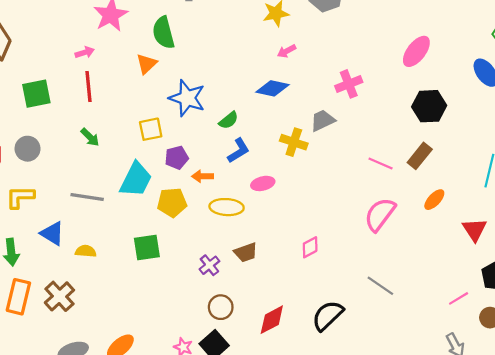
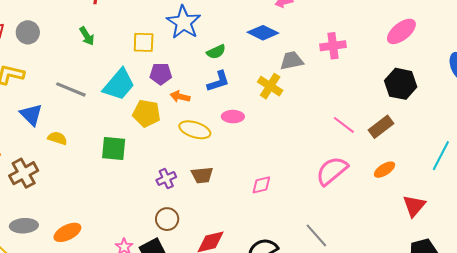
gray trapezoid: (323, 120) -> (292, 61), moved

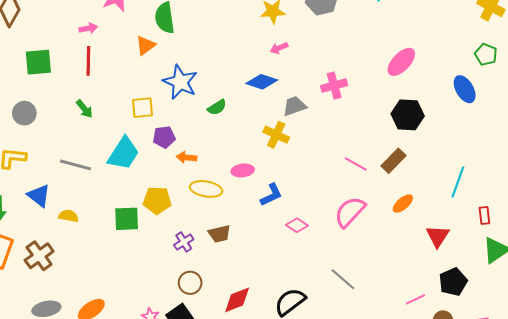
blue L-shape: (218, 81) -> (271, 195), moved
yellow pentagon: (146, 113) -> (157, 200), moved
pink diamond: (261, 185) -> (297, 225), moved, turned 55

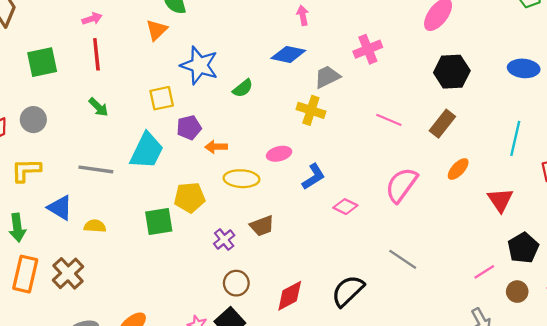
pink arrow: (279, 48) -> (303, 15), turned 108
blue ellipse: (465, 89) -> (524, 68), moved, turned -48
pink line: (356, 164) -> (389, 120), moved

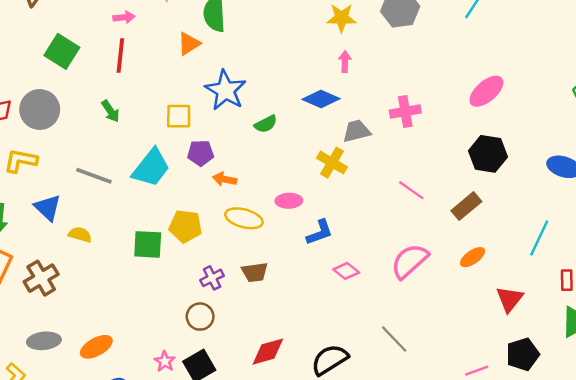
green square: (42, 62) -> (62, 51), turned 32
gray circle: (33, 120) -> (40, 109), size x1.4
brown circle: (236, 283) -> (200, 317), moved

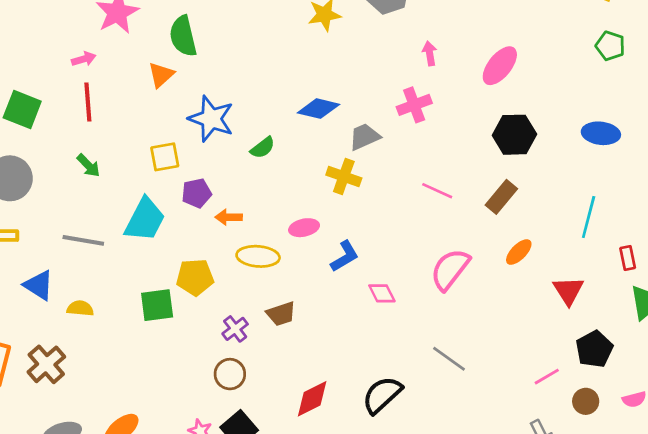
pink arrow: (345, 61) -> (430, 53), moved
pink diamond: (346, 271) -> (382, 293), turned 35

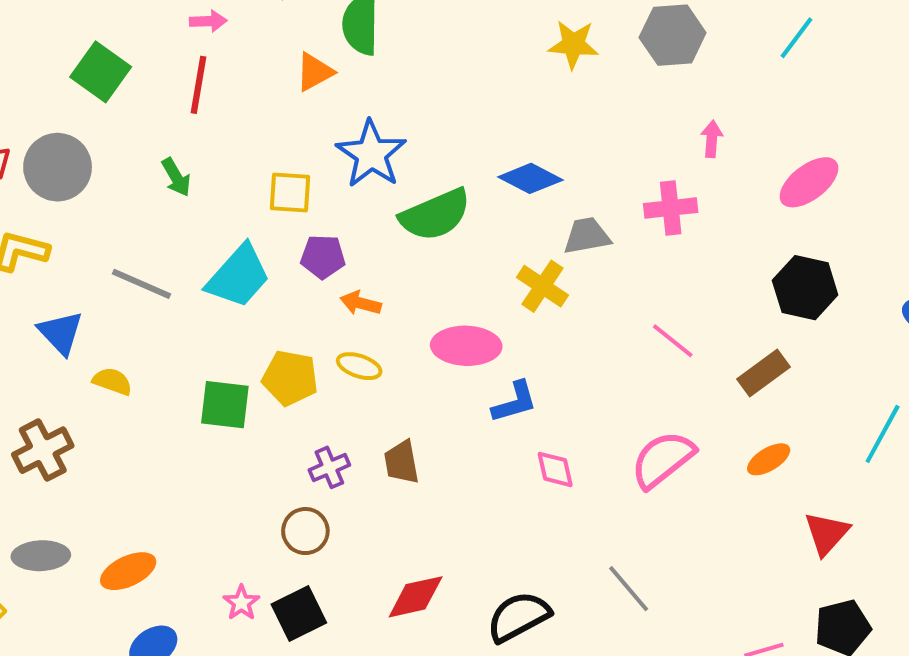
green semicircle: (263, 148) -> (435, 215), size x1.8
pink ellipse: (304, 228) -> (466, 346), size x1.5
yellow ellipse: (258, 256) -> (359, 366), moved, size x0.7
brown trapezoid: (281, 314) -> (401, 462), turned 84

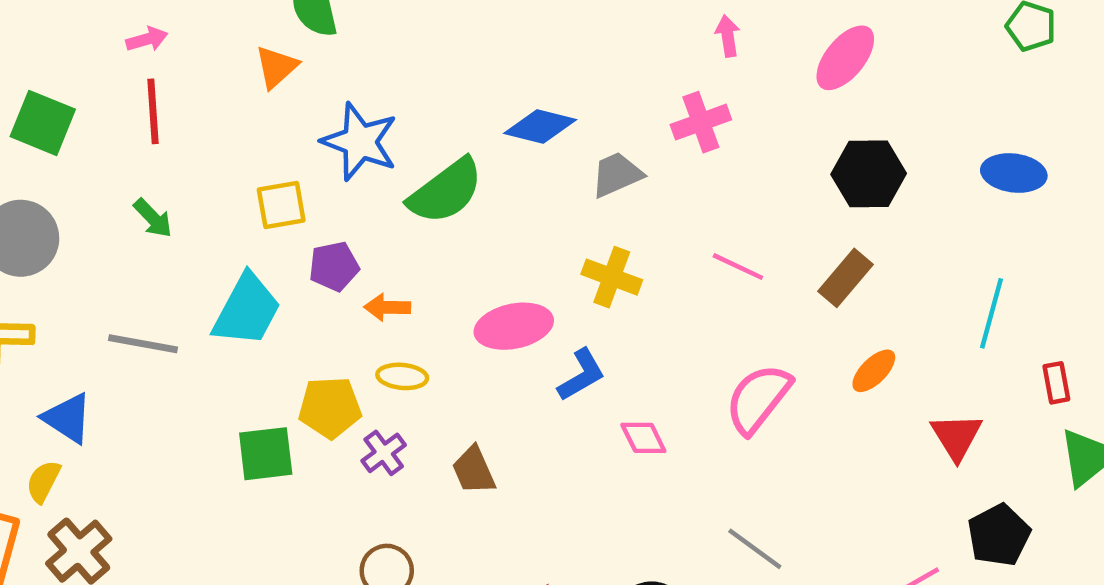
yellow cross: (543, 286) -> (612, 277), moved
yellow semicircle: (112, 381) -> (43, 481), moved, turned -69
purple cross: (329, 467) -> (384, 453), moved

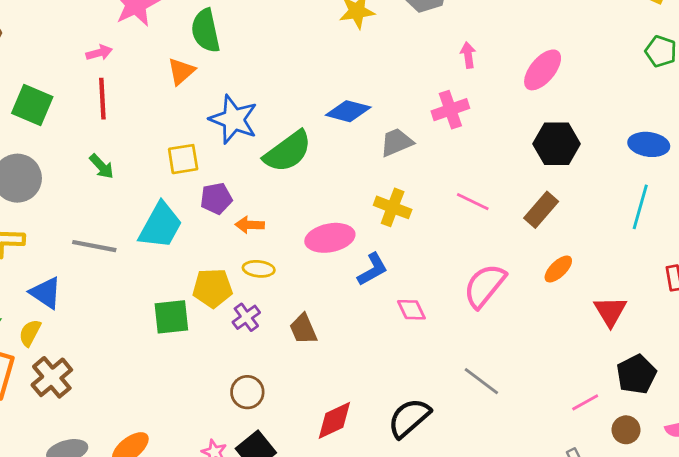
cyan line: (992, 313) -> (640, 207), moved

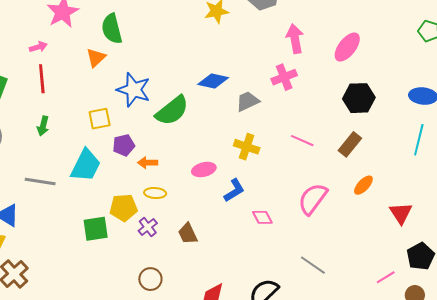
pink arrow: (468, 55) -> (295, 39), size x1.6
green arrow: (102, 166) -> (43, 126), turned 60
pink ellipse: (330, 238) -> (204, 170), size x0.7

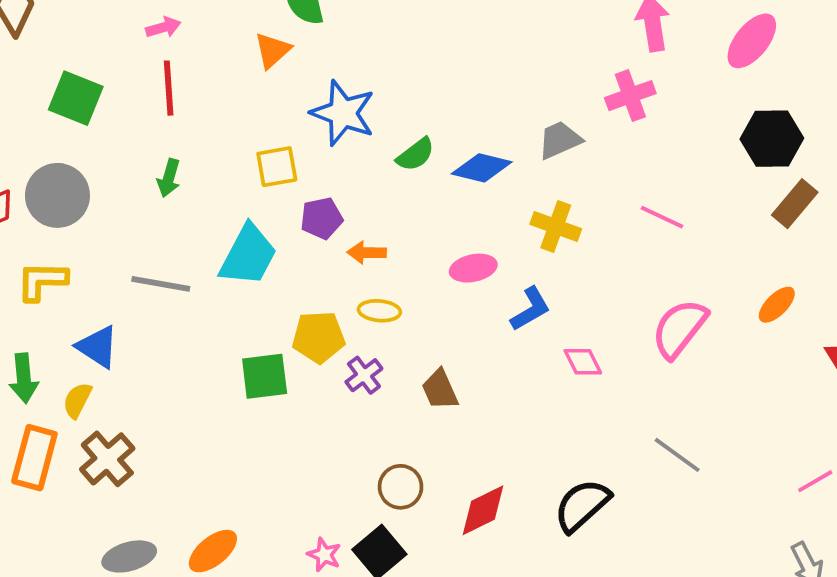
blue diamond: (213, 81) -> (482, 168), moved
green semicircle: (172, 111) -> (415, 155), size x0.6
brown rectangle: (350, 144) -> (795, 204), moved
brown circle: (150, 279) -> (401, 487), moved

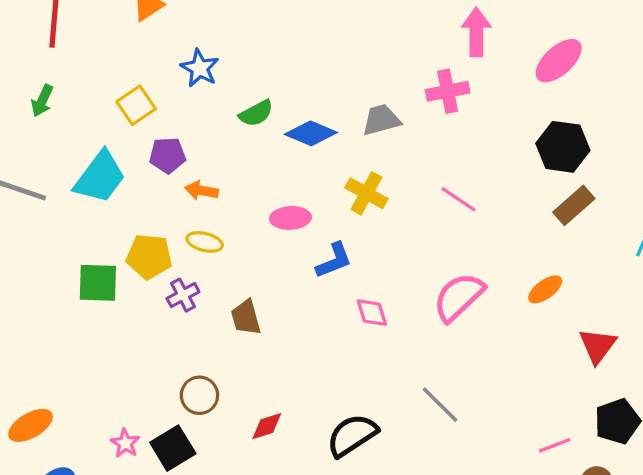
blue star: (343, 113) -> (200, 68), size x0.7
yellow square: (277, 167) -> (136, 105), turned -33
red diamond: (483, 510) -> (267, 426), size x0.7

